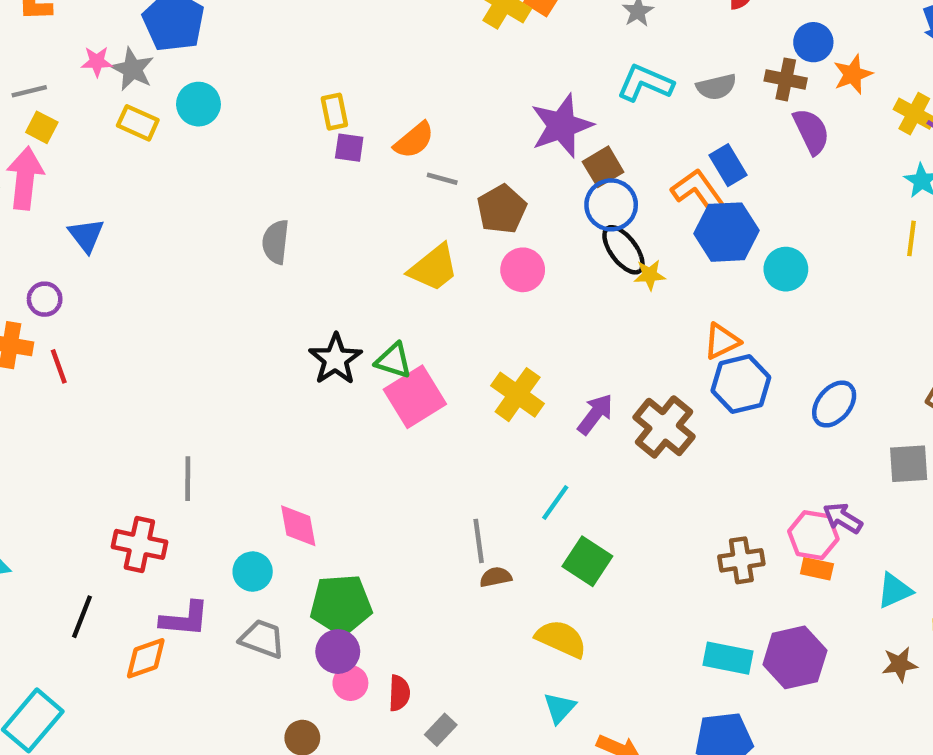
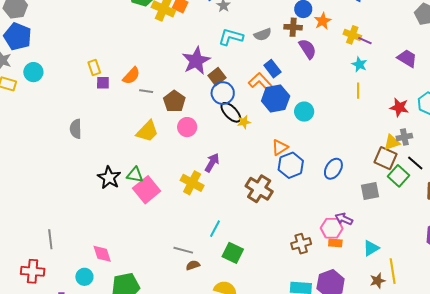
purple arrow: (595, 414) -> (212, 163), moved
gray line: (479, 541) -> (183, 250), turned -60

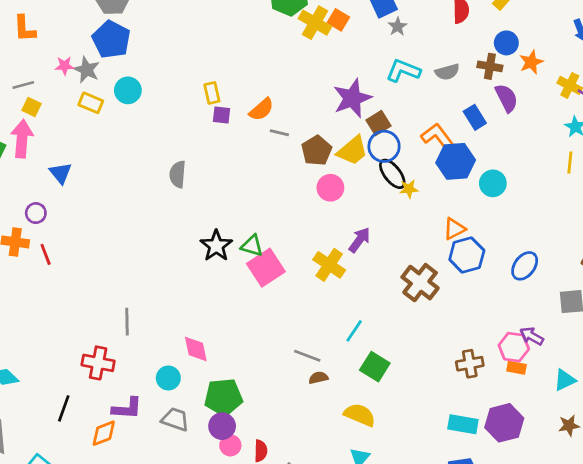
blue rectangle: (272, 69) -> (475, 117), moved
yellow trapezoid: (147, 131) -> (352, 151), moved

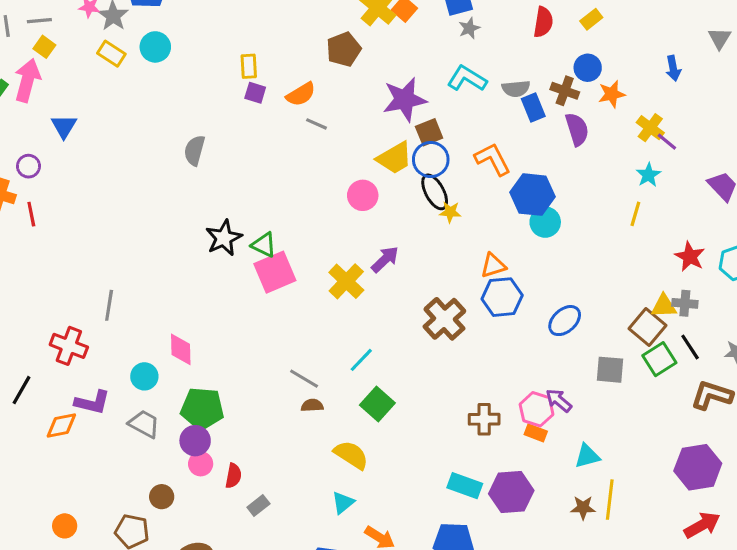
blue rectangle: (475, 117) -> (533, 107), moved
brown pentagon: (317, 151) -> (344, 49), moved
blue hexagon: (456, 161) -> (532, 195), moved

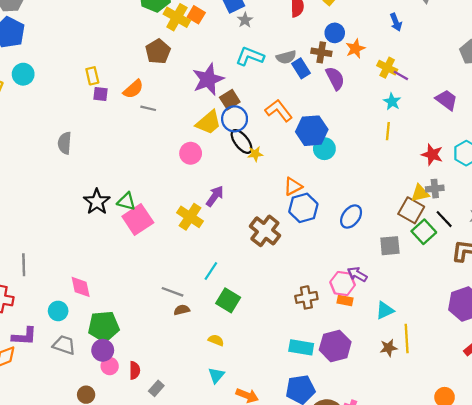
yellow semicircle: (351, 455) -> (216, 340), size x0.6

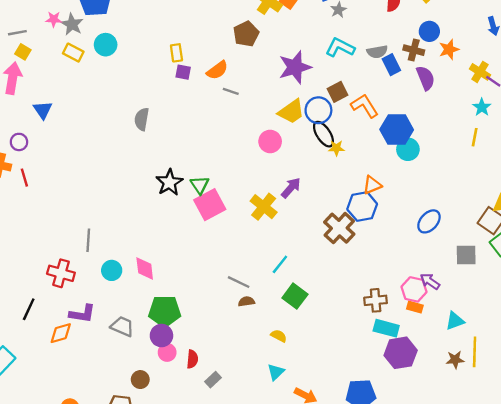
brown square: (230, 100) -> (338, 92), moved
green triangle: (126, 201) -> (200, 185), turned 36
blue hexagon: (303, 208) -> (362, 207), moved
cyan circle: (58, 311) -> (112, 270), moved
cyan rectangle: (301, 347) -> (386, 328), moved

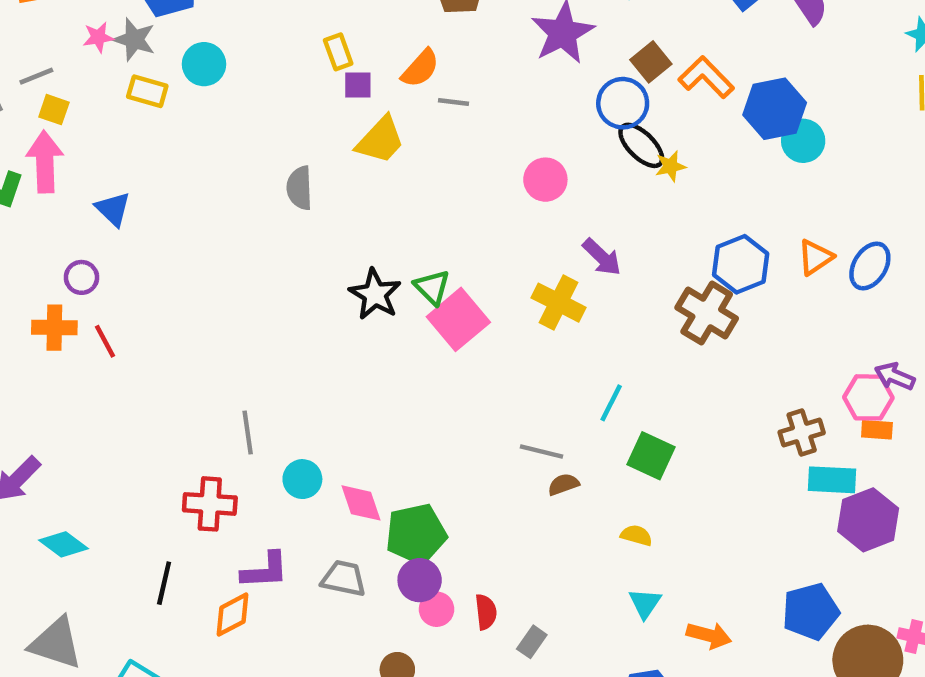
yellow trapezoid: (291, 112) -> (380, 140), moved
orange triangle: (372, 185) -> (815, 257), moved
purple arrow: (291, 188) -> (602, 257), turned 105
pink diamond: (145, 268) -> (361, 503), moved

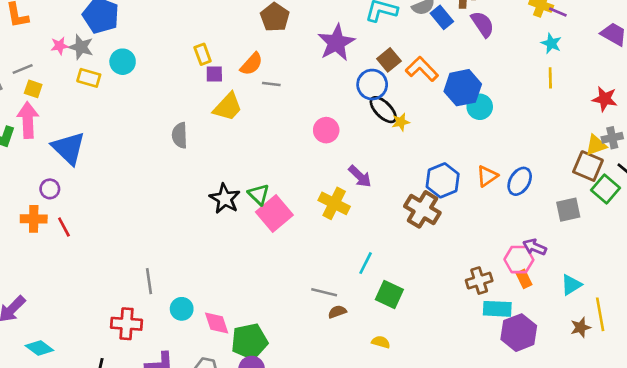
blue triangle: (113, 209) -> (69, 148), size x1.6
orange rectangle: (877, 430) -> (524, 279), turned 60

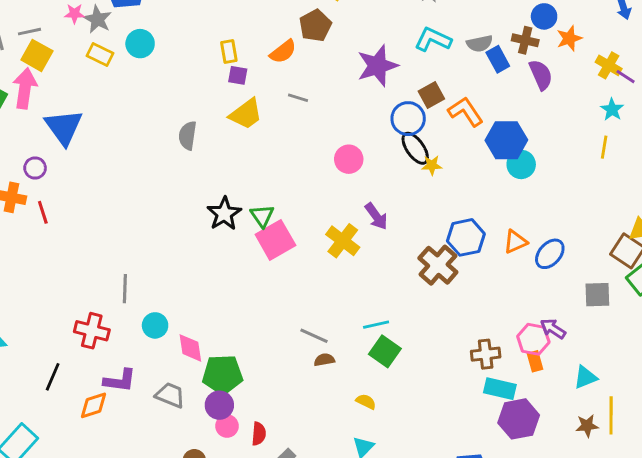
orange semicircle: (252, 64) -> (283, 52), moved
yellow square: (33, 89) -> (37, 55), size x1.5
cyan line: (366, 263) -> (376, 325), moved, turned 40

